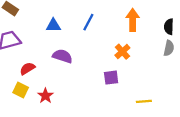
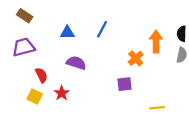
orange arrow: (133, 20) -> (156, 42), moved
red semicircle: (27, 69) -> (41, 75), turned 96
red star: (45, 96) -> (62, 93), moved

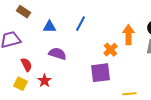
brown rectangle: (25, 16) -> (23, 12), moved
purple square: (124, 84) -> (100, 73), size x1.5

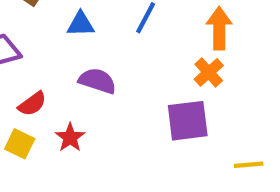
orange arrow: (128, 35) -> (219, 28), moved
red semicircle: (26, 65) -> (32, 104), turned 80

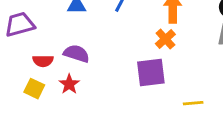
purple semicircle: (97, 81) -> (77, 54), moved
red semicircle: (32, 104) -> (43, 61), turned 36

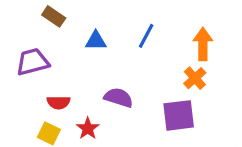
purple semicircle: (77, 54) -> (119, 98), moved

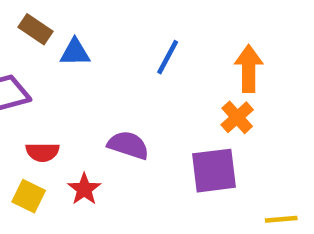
blue triangle: (96, 41) -> (75, 52), moved

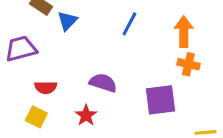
blue triangle: (75, 52) -> (67, 21), turned -45
orange cross: (237, 117) -> (188, 64), moved, turned -35
red star: (84, 189) -> (86, 115), moved

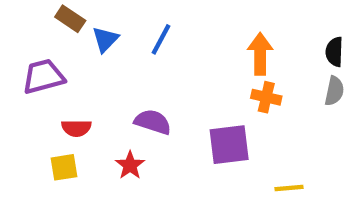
blue line: (129, 24) -> (161, 39), moved
yellow square: (36, 117) -> (64, 167), turned -35

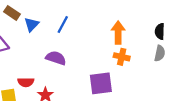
purple semicircle: (153, 122) -> (56, 58), moved
red semicircle: (76, 128) -> (26, 82), moved

